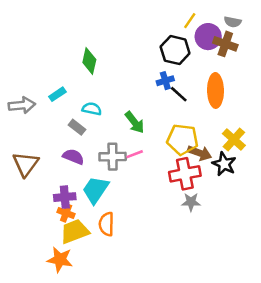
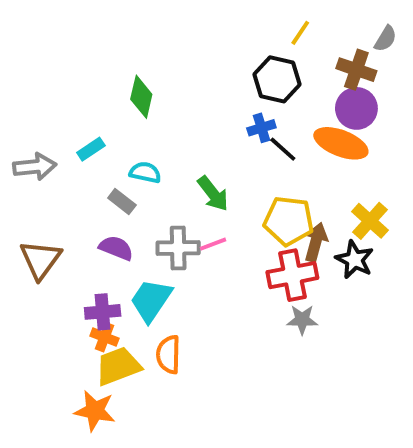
gray semicircle: (233, 22) -> (386, 39), moved, turned -70
purple circle: (208, 37) -> (356, 108), moved
orange ellipse: (215, 90) -> (341, 143), turned -68
brown arrow: (200, 153) -> (316, 242), turned -95

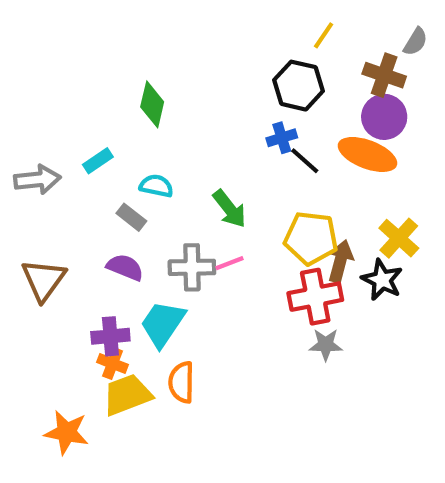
orange star: (95, 411) -> (67, 432), moved

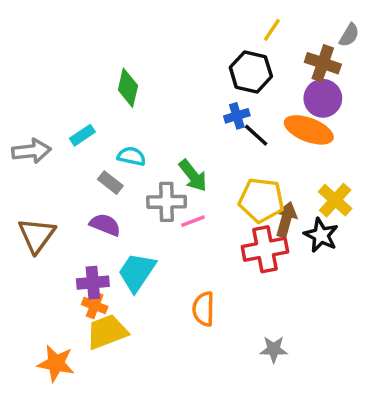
gray cross: (192, 267) -> (167, 202), moved
gray star: (326, 345) -> (274, 349), moved
orange semicircle: (181, 382) -> (203, 309), moved

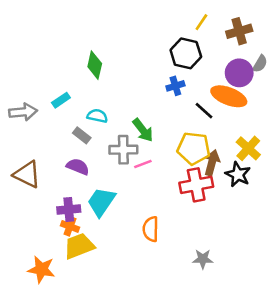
gray semicircle: (349, 35) -> (260, 64), moved
brown cross: (323, 63) -> (239, 31), moved, turned -35
black line: (256, 135) -> (204, 111), moved
brown triangle: (37, 235) -> (27, 174), turned -40

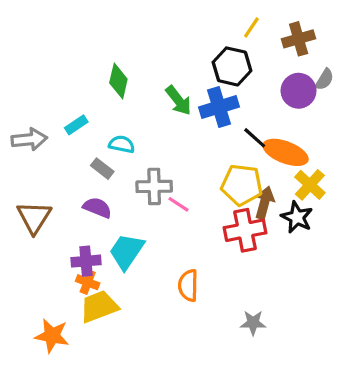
blue cross: (175, 86) -> (219, 107), size x1.6
orange ellipse: (229, 96) -> (286, 152), moved
green arrow: (143, 130) -> (178, 100), moved
pink line: (143, 164) -> (178, 204), turned 54
brown triangle: (27, 174) -> (34, 217), turned 36

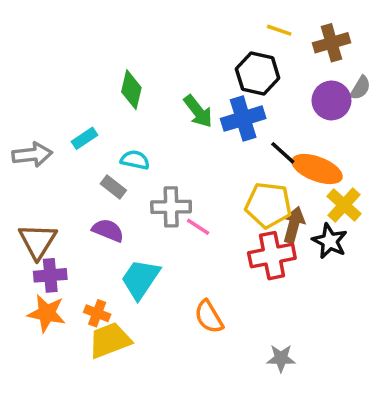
yellow line: (251, 27) -> (279, 30), turned 75
purple cross: (86, 261) -> (50, 275), moved
orange semicircle: (188, 285) -> (209, 317), turned -32
orange star: (52, 336) -> (47, 313), moved

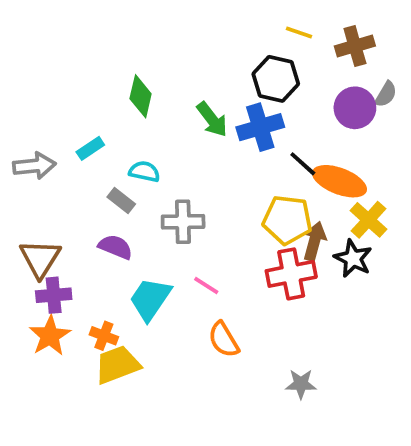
pink line: (198, 227) -> (206, 286), moved
orange star: (47, 313) -> (50, 336), turned 30

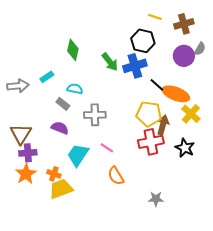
black star: (353, 258) -> (185, 148), moved

